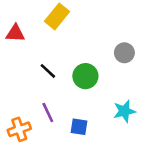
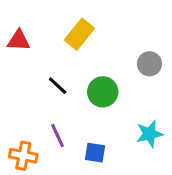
yellow rectangle: (57, 16) -> (79, 34), moved
orange cross: (19, 129) -> (23, 156), turned 30

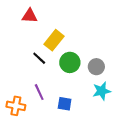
yellow rectangle: (79, 34) -> (54, 40), moved
red triangle: (19, 40) -> (30, 16), moved
gray circle: (149, 64) -> (96, 67), moved

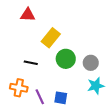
black line: (39, 58) -> (31, 63), moved, turned -32
purple line: (39, 92) -> (40, 97), moved
orange cross: (16, 106) -> (19, 88), moved

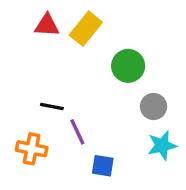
yellow rectangle: (51, 38) -> (86, 29), moved
green circle: (66, 59) -> (128, 66), moved
purple line: (40, 97) -> (77, 132), moved

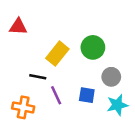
red triangle: (47, 25) -> (18, 27), moved
yellow rectangle: (86, 29) -> (57, 54), moved
blue square: (103, 166) -> (87, 95), moved

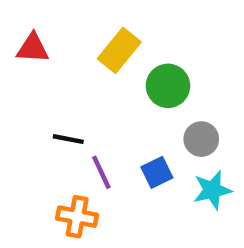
yellow rectangle: (57, 54) -> (119, 50), moved
blue square: (87, 95) -> (157, 172), turned -35
orange cross: (23, 107) -> (77, 217), moved

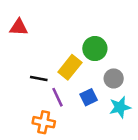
yellow rectangle: (119, 50) -> (70, 67), moved

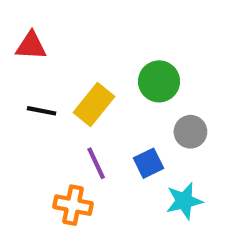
yellow rectangle: (70, 67) -> (94, 104), moved
black line: (39, 78) -> (42, 111), moved
cyan star: (120, 107) -> (184, 201), moved

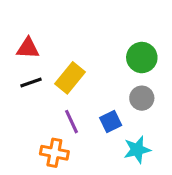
red triangle: (31, 46) -> (28, 48), moved
green circle: (159, 81) -> (142, 58), moved
black line: (42, 111) -> (31, 82), turned -30

